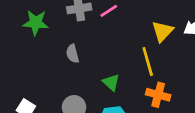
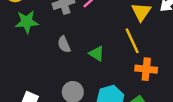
green triangle: (111, 82) -> (97, 54), moved

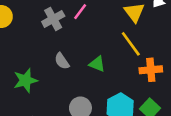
green star: (27, 22) -> (25, 80), moved

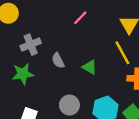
gray cross: (53, 19) -> (31, 45), moved

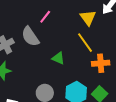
gray semicircle: (58, 61) -> (30, 37), moved, size x1.5

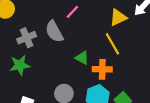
yellow triangle: (88, 18) -> (118, 17), turned 36
orange cross: (101, 63) -> (102, 69), moved

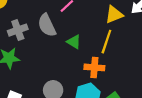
yellow line: (112, 44) -> (106, 42), turned 45
green triangle: (82, 58) -> (74, 42), moved

